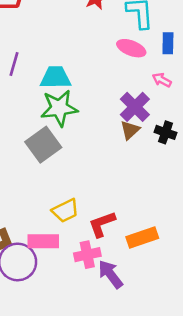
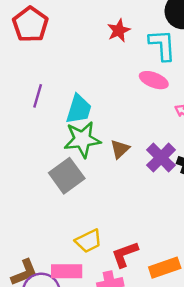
cyan trapezoid: (56, 77) -> (79, 109), turned 108
purple cross: (135, 107) -> (161, 158), moved
brown triangle: (130, 130) -> (120, 149), moved

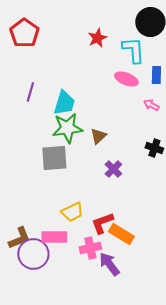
purple cross: (161, 158) -> (113, 169), moved, size x0.7
gray square: (67, 176) -> (54, 158), turned 32
orange rectangle: (165, 268) -> (121, 234), moved, turned 50

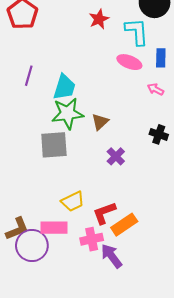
orange rectangle: (121, 234) -> (124, 225), turned -65

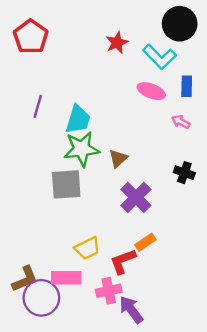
cyan L-shape: (137, 32) -> (160, 57), turned 140
purple cross: (116, 156) -> (136, 197), size x1.5
orange rectangle: (124, 225) -> (145, 242), moved, size x0.7

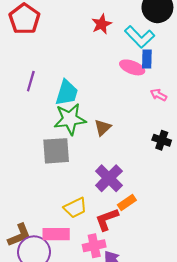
blue rectangle: (187, 86) -> (147, 59), moved
purple cross: (136, 197) -> (109, 178), moved

